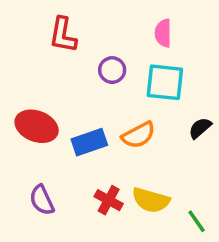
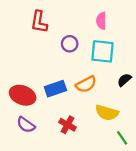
red ellipse: (37, 126) -> (23, 95), moved
purple semicircle: (42, 200) -> (26, 125), turned -30
yellow semicircle: (151, 200) -> (107, 113), moved

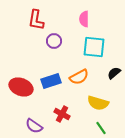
pink semicircle: (101, 21) -> (84, 19), moved
purple circle: (70, 44) -> (54, 41), moved
purple semicircle: (26, 125) -> (34, 126), moved
green line: (122, 138) -> (101, 128), moved

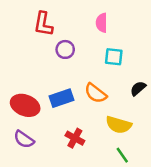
cyan square: (94, 47) -> (114, 57), size x0.7
orange semicircle: (79, 77) -> (96, 93), turned 66
purple semicircle: (34, 126) -> (24, 139), moved

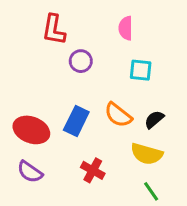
black semicircle: (138, 88) -> (154, 119), moved
blue rectangle: (62, 98) -> (76, 121), turned -45

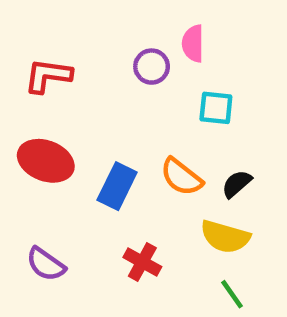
red L-shape: (54, 30) -> (48, 76), moved, turned 88
purple circle: (81, 61) -> (152, 67), moved
red ellipse: (31, 130) -> (46, 161), moved

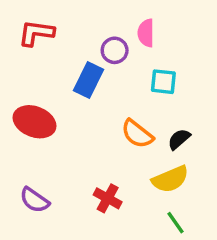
red L-shape: (48, 76) -> (36, 33), moved
blue rectangle: (117, 186) -> (88, 80), moved
yellow semicircle: (225, 237) -> (170, 179), turned -39

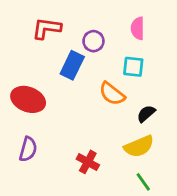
red L-shape: (36, 33) -> (47, 28), moved
pink semicircle: (146, 33) -> (138, 28), moved
orange semicircle: (137, 134) -> (112, 94), moved
purple semicircle: (35, 200) -> (28, 149), moved, turned -110

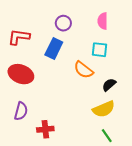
red L-shape: (47, 28) -> (19, 37), moved
purple circle: (93, 41) -> (63, 23), moved
red cross: (88, 162) -> (45, 129), moved, turned -35

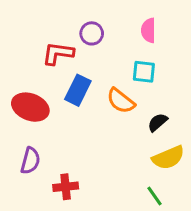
red L-shape: (19, 37) -> (58, 53), moved
blue rectangle: (54, 49) -> (78, 90), moved
yellow semicircle: (104, 109) -> (168, 158), moved

